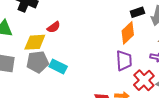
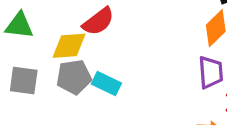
red semicircle: (54, 27) -> (98, 21), size x1.5

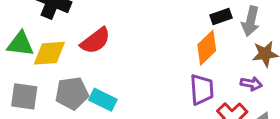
yellow diamond: (69, 46) -> (49, 53), moved

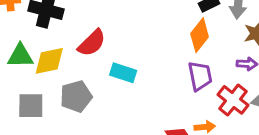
cyan rectangle: (103, 100) -> (123, 73), moved

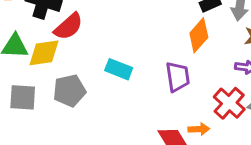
red semicircle: (92, 43) -> (68, 27), moved
purple trapezoid: (200, 76) -> (178, 77), moved

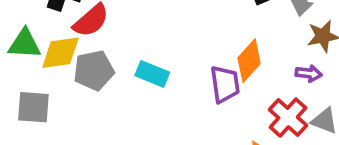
orange diamond: (199, 35) -> (249, 61), moved
gray pentagon: (69, 91) -> (94, 70), moved

